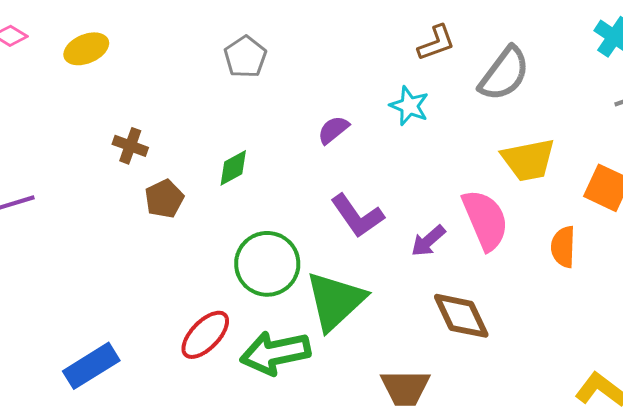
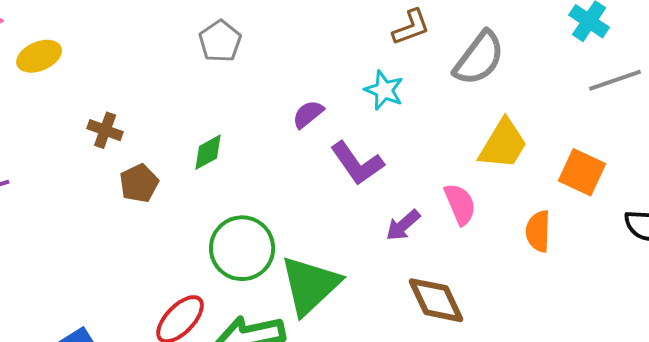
yellow ellipse: (86, 49) -> (39, 56), moved
yellow trapezoid: (528, 160) -> (503, 144), turned -48
purple L-shape: (357, 216) -> (357, 163), moved
pink semicircle: (485, 220) -> (460, 204), size x0.7

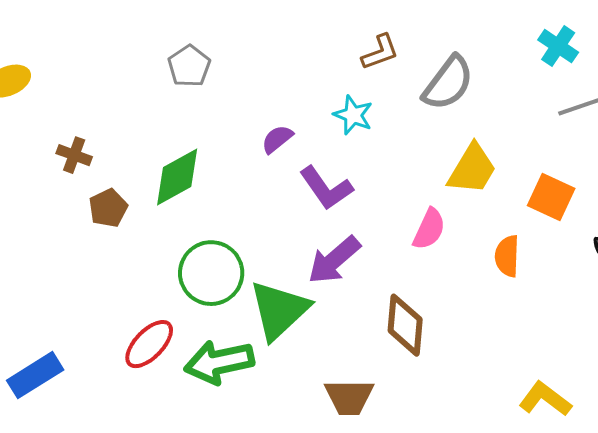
green diamond: (208, 152) -> (177, 177), size x1.6
pink semicircle: (460, 204) -> (429, 229), turned 48
purple arrow: (403, 225) -> (334, 260), moved, size x1.5
brown diamond: (436, 300) -> (405, 325), turned 30

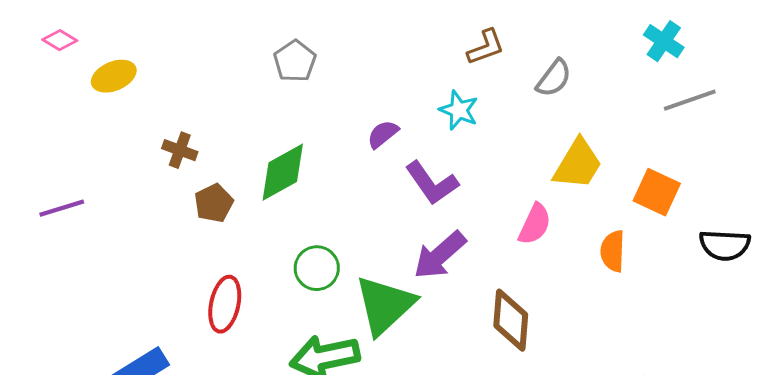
gray semicircle: (448, 83) -> (554, 78), size x0.7
green circle: (211, 273) -> (317, 268), size x0.7
red ellipse: (149, 344) -> (225, 304), moved, turned -32

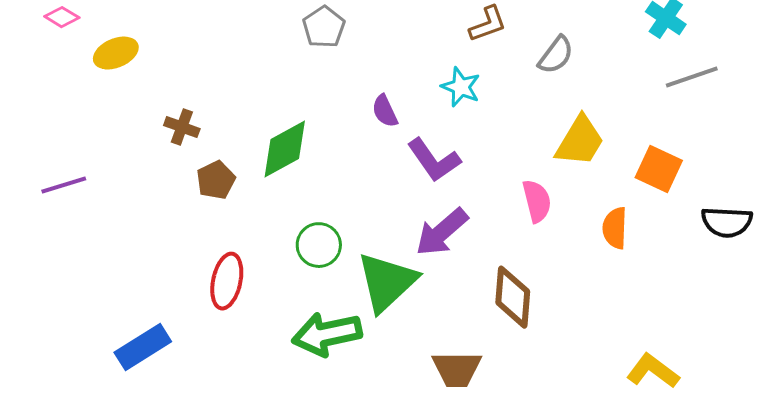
gray pentagon: (295, 61) -> (324, 27), moved
purple semicircle: (383, 134) -> (385, 111), turned -76
pink semicircle: (535, 224) -> (537, 201), turned -39

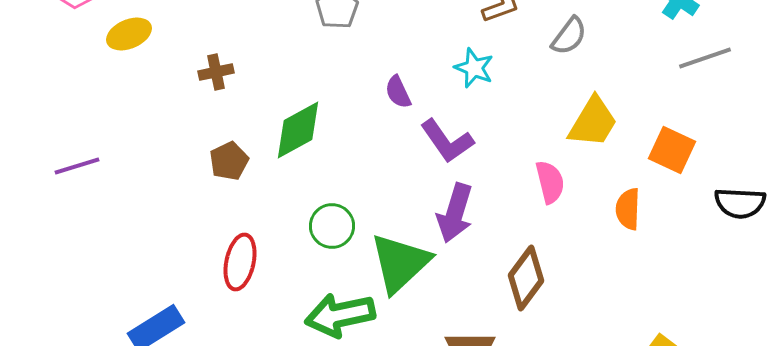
brown cross: (182, 127) -> (216, 72), moved, turned -32
purple arrow: (442, 232) -> (455, 213), turned -32
brown diamond: (513, 297) -> (526, 278), turned 32

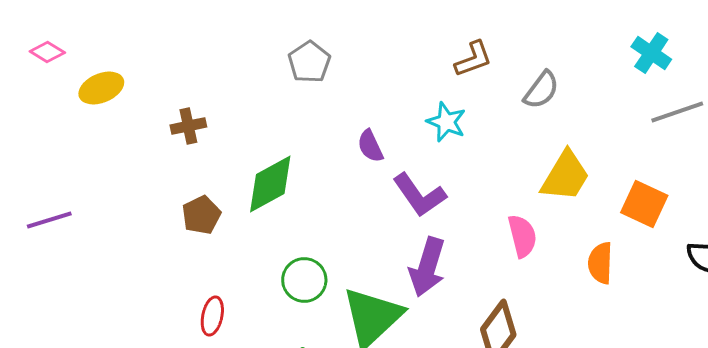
red ellipse: (240, 262) -> (212, 316), size x0.7

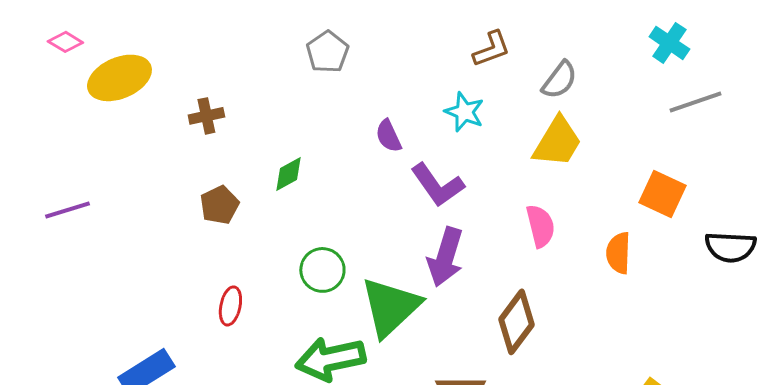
yellow ellipse: (101, 88) -> (119, 78), size x1.4
yellow trapezoid: (565, 176) -> (557, 142), moved
green diamond: (270, 184) -> (288, 174), size x0.6

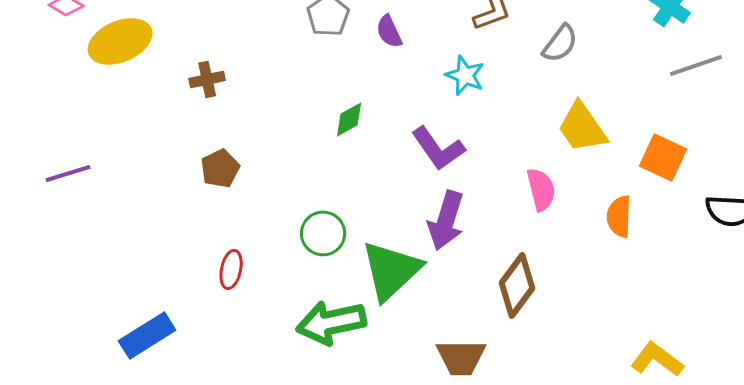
purple semicircle: (388, 136) -> (389, 31), moved
yellow trapezoid: (557, 142) -> (582, 127), moved, turned 114
green diamond: (288, 174) -> (349, 119), moved

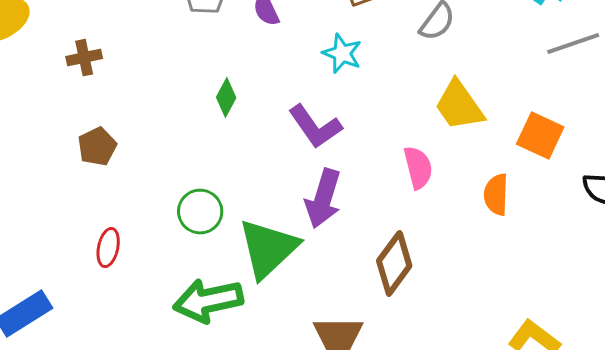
green diamond: (349, 119) -> (226, 98), turned -33

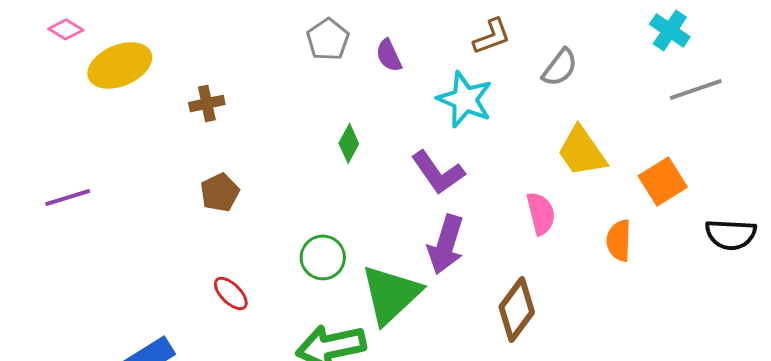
cyan star: (342, 54) -> (465, 99), size x1.4
orange square: (540, 136) -> (663, 181), turned 33
red ellipse: (108, 248) -> (231, 293), turned -57

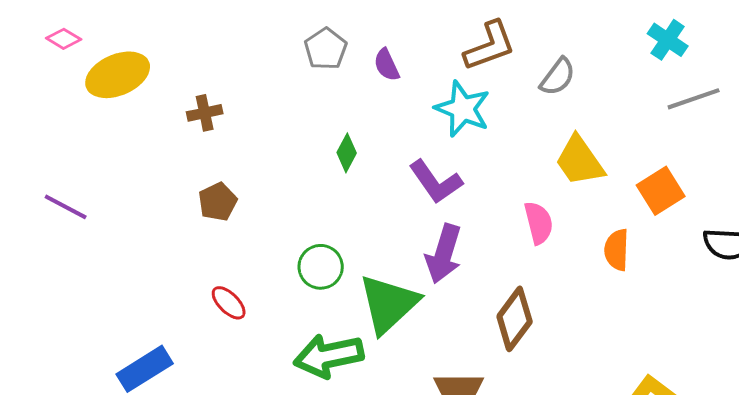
brown L-shape: (492, 36) -> (490, 46), size x1.4
purple line: (68, 197) -> (66, 207), turned 45

